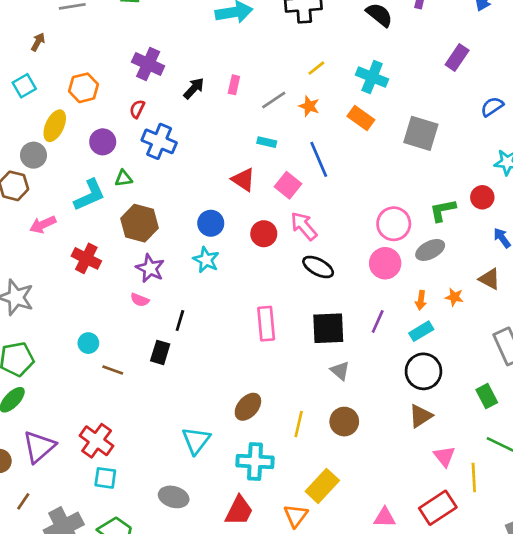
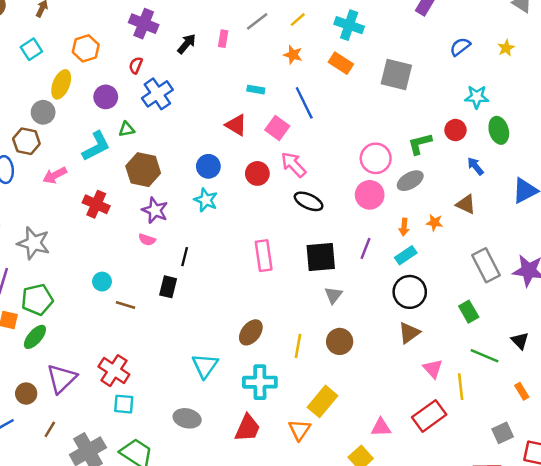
gray line: (274, 100) -> (257, 21), moved
blue cross: (159, 141) -> (157, 94), turned 36
gray triangle: (340, 371) -> (333, 295), turned 30

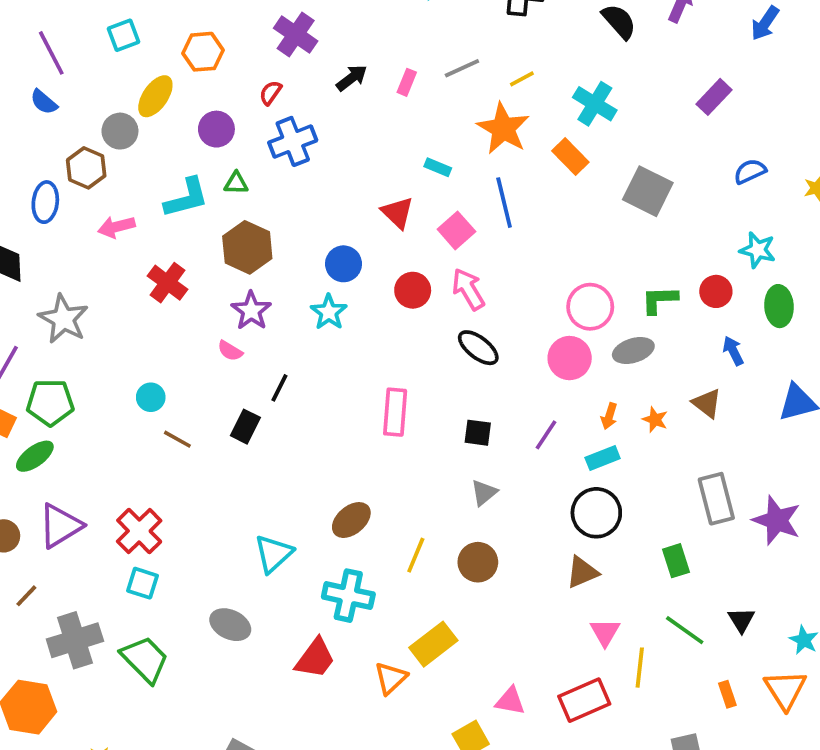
orange star: (293, 55) -> (503, 128), size x1.8
black square: (321, 257) -> (478, 433), size x0.6

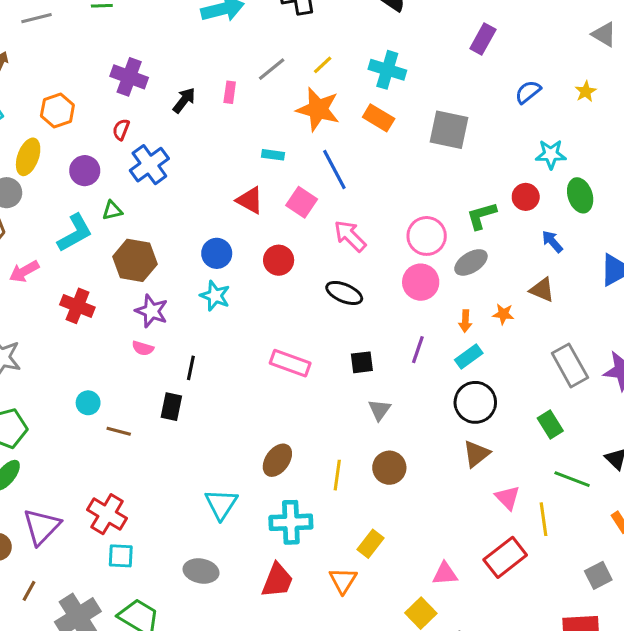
pink arrow: (468, 289) -> (350, 236), moved
pink rectangle: (395, 412) -> (290, 363), turned -60
yellow rectangle: (433, 644) -> (370, 544), size x0.7

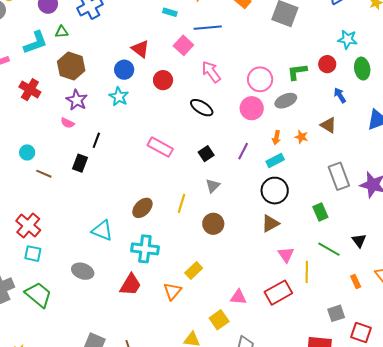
blue line: (334, 169) -> (208, 28), turned -76
red triangle: (250, 200) -> (140, 49), moved
black square: (362, 362) -> (206, 154), turned -35
yellow line: (337, 475) -> (182, 203), moved
cyan triangle: (221, 504) -> (102, 230), turned -50

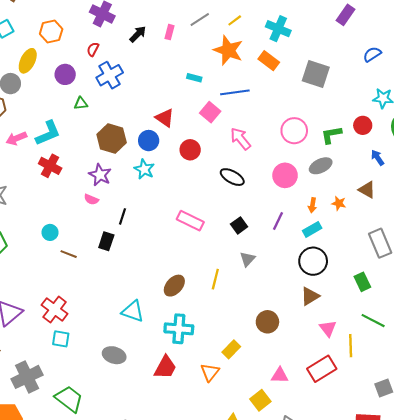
cyan L-shape: (35, 43) -> (48, 133), moved
brown hexagon: (71, 66) -> (112, 139), moved
pink circle: (260, 79) -> (294, 131), moved
brown circle: (213, 224) -> (267, 322), moved
green trapezoid: (38, 295) -> (69, 399), moved

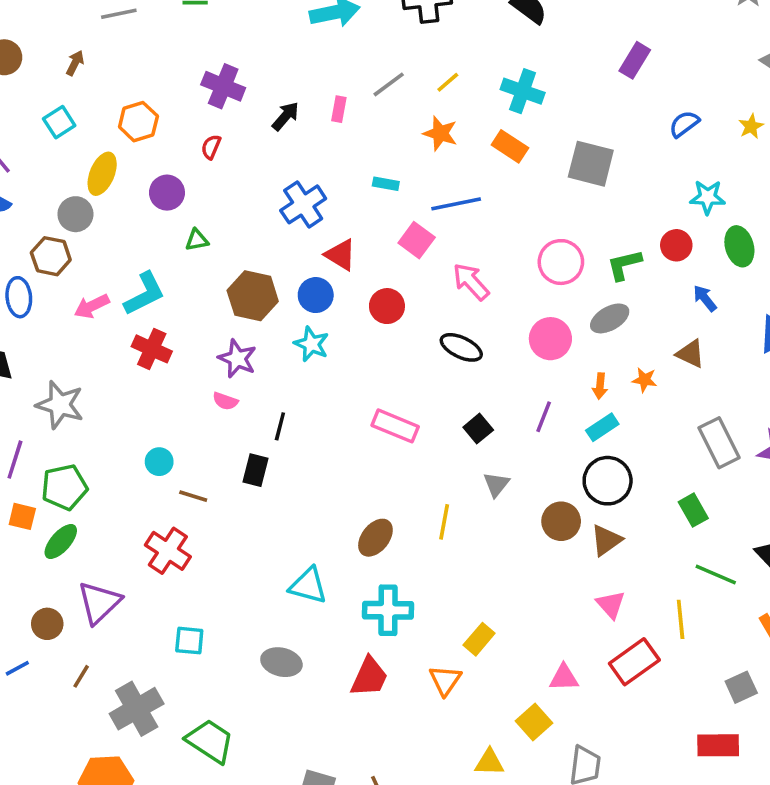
orange star: (228, 50) -> (440, 133), size x0.7
blue cross: (110, 75) -> (303, 204), moved
red cross: (55, 309) -> (168, 551), moved
brown circle: (267, 322) -> (561, 521), moved
pink triangle: (328, 328) -> (611, 605), moved

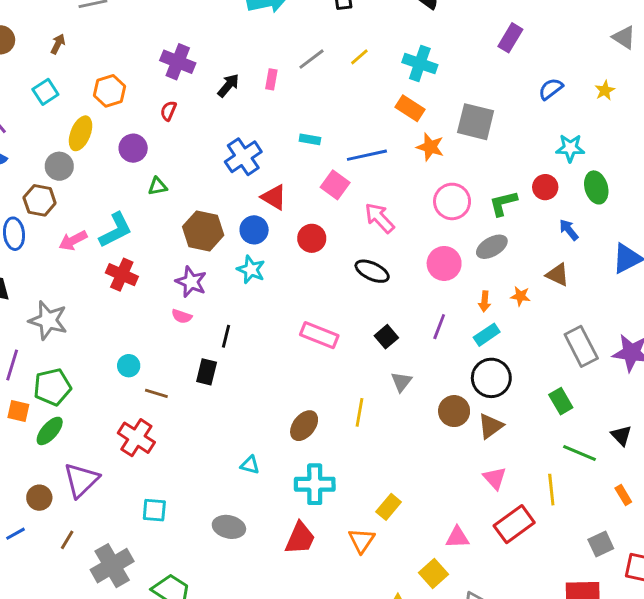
orange star: (440, 133) -> (430, 147), moved
cyan triangle: (308, 586) -> (250, 465), size x0.6

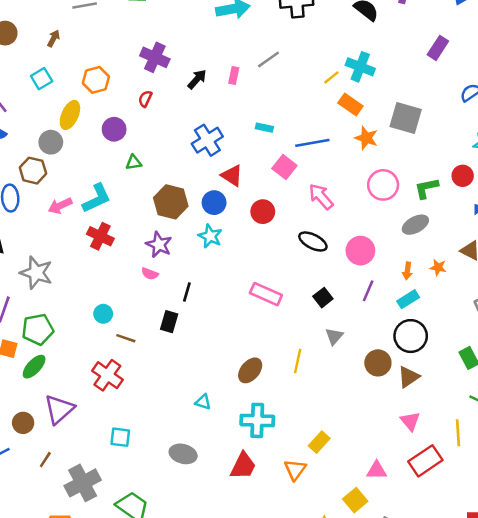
yellow line: (359, 57) -> (331, 77), moved
pink circle: (444, 263) -> (360, 251), moved

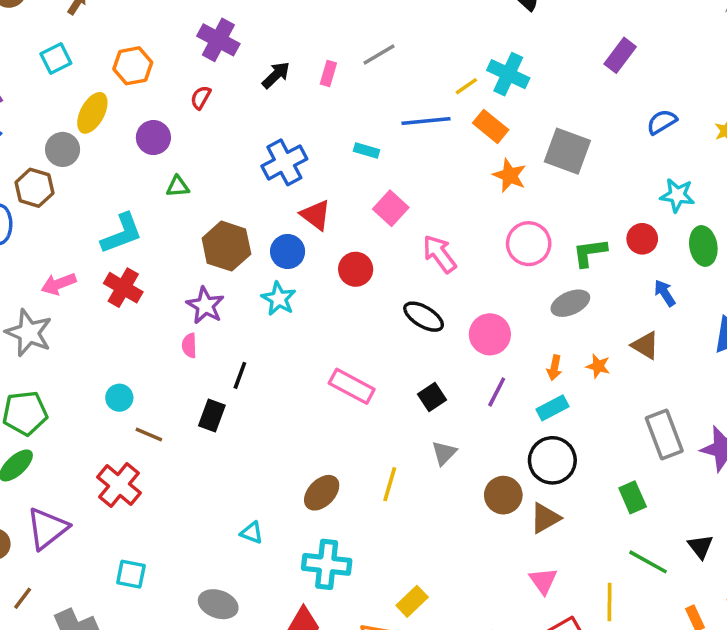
blue line: (312, 143) -> (426, 121), moved
pink arrow: (60, 206) -> (59, 284), moved
pink semicircle: (150, 274) -> (189, 346), turned 63

